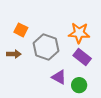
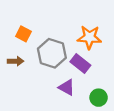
purple rectangle: (82, 57) -> (80, 63), moved
green circle: (79, 85) -> (99, 98), moved

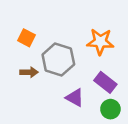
brown arrow: (15, 61) -> (29, 72), moved
purple rectangle: (80, 63) -> (105, 82), moved

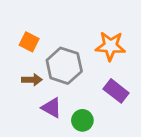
purple triangle: (75, 98) -> (52, 108), moved
green circle: (110, 109) -> (82, 120), moved

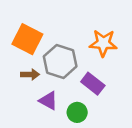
orange square: (29, 42) -> (27, 39), size x1.6
purple rectangle: (116, 91) -> (93, 84), moved

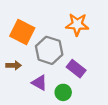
orange star: (103, 43) -> (77, 24), moved
brown arrow: (30, 74) -> (14, 65), moved

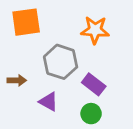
orange square: (22, 32) -> (26, 22), moved, turned -35
green circle: (63, 92) -> (91, 114), moved

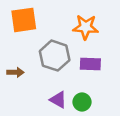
purple rectangle: (94, 84) -> (90, 64), moved, turned -36
purple triangle: (49, 102) -> (58, 100), moved

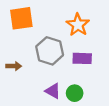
orange star: (86, 27) -> (78, 25), turned 30

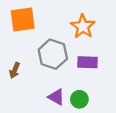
brown arrow: (14, 66) -> (15, 70), turned 112

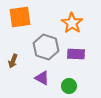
purple triangle: (56, 97) -> (42, 78), moved

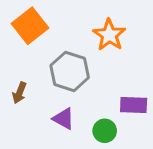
orange square: (20, 17) -> (30, 26), turned -30
purple rectangle: (76, 54) -> (134, 105), moved

